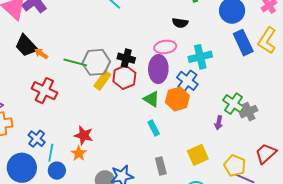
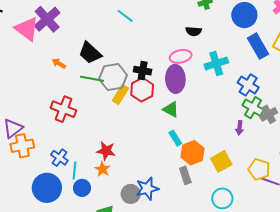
black trapezoid: (26, 46) -> (90, 53), moved
orange arrow: (41, 54) -> (59, 63), moved
blue cross: (187, 81) -> (248, 85), moved
orange hexagon: (177, 99) -> (192, 153), moved

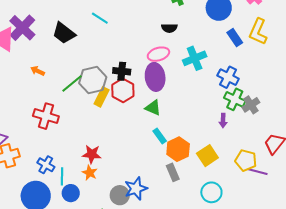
blue rectangle: (258, 46) -> (235, 38), size x0.7
black trapezoid: (90, 53) -> (64, 33), moved
green line: (92, 79) -> (72, 83), turned -45

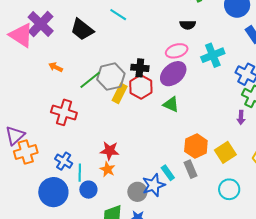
purple ellipse: (155, 77) -> (173, 74), turned 56
cyan rectangle: (160, 136) -> (168, 173), moved

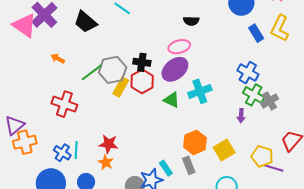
cyan cross: (213, 55) -> (200, 91), moved
cyan line: (80, 173) -> (76, 150), moved

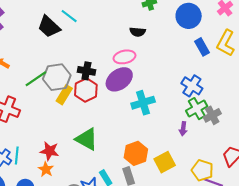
black trapezoid: (85, 22) -> (49, 27), moved
green cross: (254, 95) -> (197, 109), turned 30
green triangle: (172, 100) -> (87, 139), moved, size x1.4

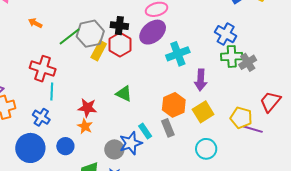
green cross: (197, 109) -> (232, 56), turned 30
purple arrow: (183, 129) -> (201, 80), moved, size x1.5
green triangle: (87, 139) -> (124, 94), size x0.7
cyan line: (17, 155) -> (52, 92), moved

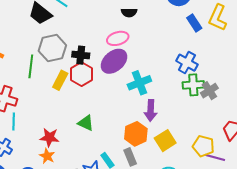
gray hexagon: (90, 34) -> (52, 48), moved
green line: (69, 37) -> (31, 66), turned -45
purple arrow: (201, 80) -> (151, 110), moved

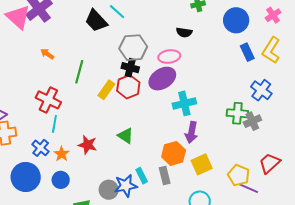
gray hexagon: (52, 48) -> (133, 48), moved
blue cross: (187, 63) -> (261, 90), moved
orange star: (47, 156) -> (62, 154), moved

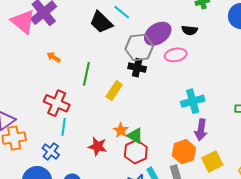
purple ellipse: (162, 79) -> (158, 34), moved
red hexagon: (128, 87) -> (136, 152), moved
orange star: (62, 154) -> (121, 130), moved

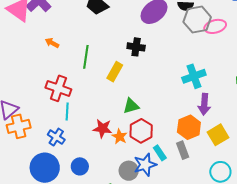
gray hexagon: (139, 47) -> (197, 19), moved
pink ellipse: (176, 55) -> (215, 26), moved
orange star: (121, 130) -> (120, 137), moved
green triangle: (135, 136) -> (131, 106), moved, turned -42

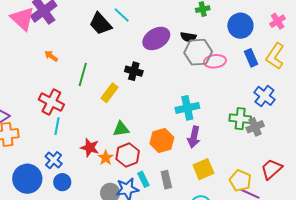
orange hexagon: (189, 127) -> (162, 141), moved
blue cross: (56, 137) -> (54, 160), moved

